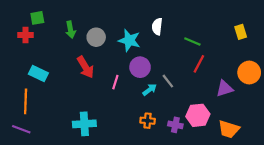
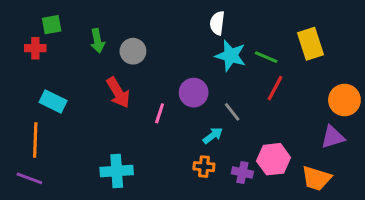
white semicircle: (157, 26) -> (217, 23), moved
yellow rectangle: (241, 32) -> (310, 44), moved, size x1.5
cyan star: (129, 40) -> (231, 56), moved
purple triangle: (225, 89) -> (333, 137), moved
cyan arrow: (150, 90) -> (213, 136), moved

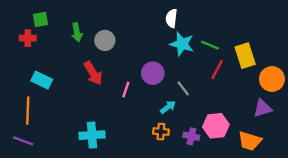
yellow rectangle: (310, 44) -> (245, 56), moved

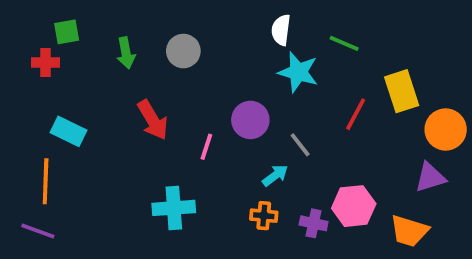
gray circle: (105, 40) -> (183, 51), moved
green line: (210, 45) -> (344, 43), moved
cyan cross: (92, 135) -> (174, 208), moved

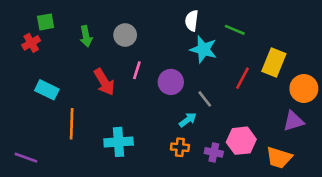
red cross: (46, 63) -> (31, 43), turned -30
yellow rectangle: (402, 91) -> (274, 62), turned 40
pink line: (206, 147) -> (137, 70), moved
orange line: (46, 181) -> (72, 124), moved

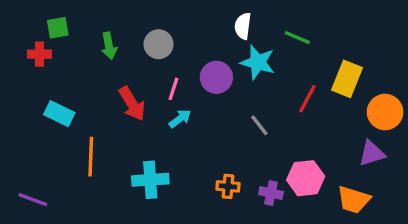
red cross: (31, 43) -> (39, 54), turned 30
purple circle: (171, 82) -> (216, 77), moved
cyan arrow: (188, 120) -> (180, 119), moved

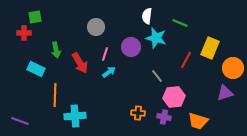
green arrow: (109, 46) -> (56, 50), moved
pink hexagon: (306, 178) -> (174, 97), moved
cyan cross: (150, 180) -> (75, 116), moved
orange trapezoid: (354, 200) -> (198, 121), moved

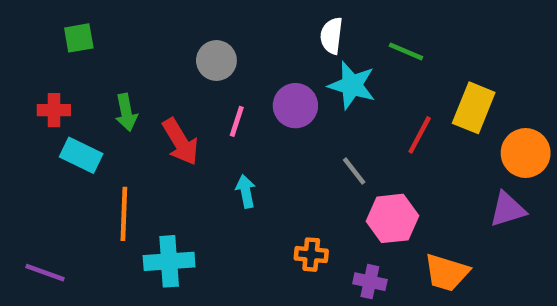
red cross: (24, 33) -> (54, 110), moved
cyan arrow: (109, 72) -> (246, 191), moved, turned -64
purple cross: (164, 117) -> (370, 282), moved

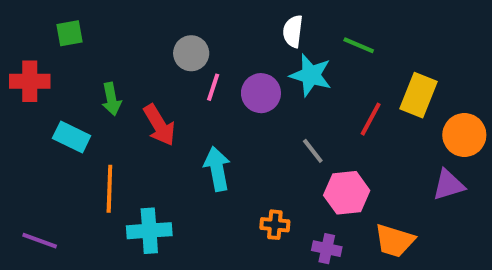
red cross: (54, 110) -> (30, 81), moved, size x1.4
pink line: (237, 121) -> (213, 87), moved
cyan arrow: (246, 191) -> (217, 169), size x1.5

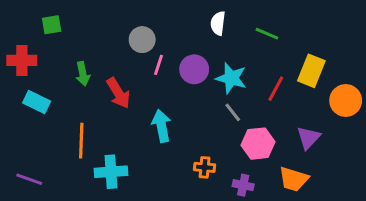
cyan star: (311, 75) -> (231, 78), moved
cyan rectangle: (72, 137) -> (37, 102), moved
purple triangle: (448, 185) -> (309, 138), moved, turned -30

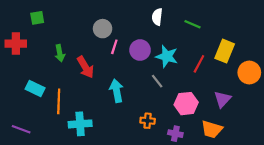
cyan rectangle: (37, 102) -> (35, 89), moved
gray line: (233, 112) -> (157, 81), moved

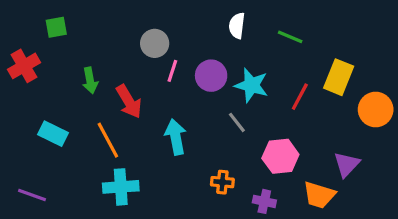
red cross: (16, 44) -> (24, 66), turned -30
purple triangle: (222, 99) -> (347, 164), moved
orange line: (59, 101) -> (108, 140), moved, turned -30

